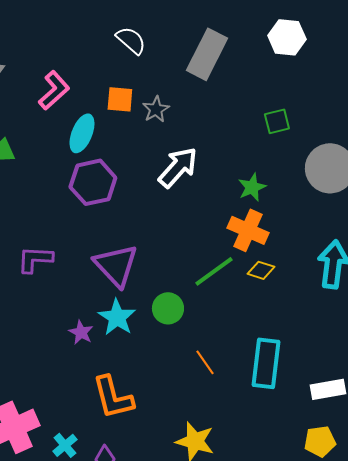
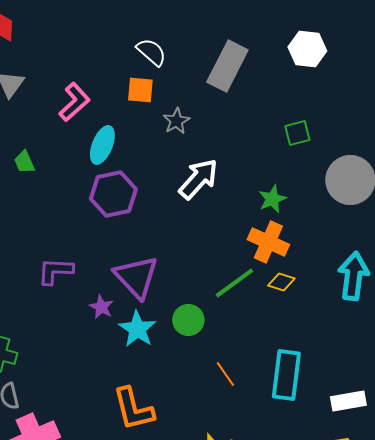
orange square: (120, 99) -> (140, 90), moved
purple star: (81, 332) -> (101, 307), moved

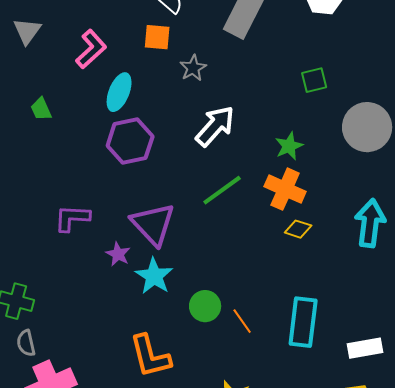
green line: (234, 283) -> (222, 190), moved
green circle: (188, 320) -> (205, 306), moved

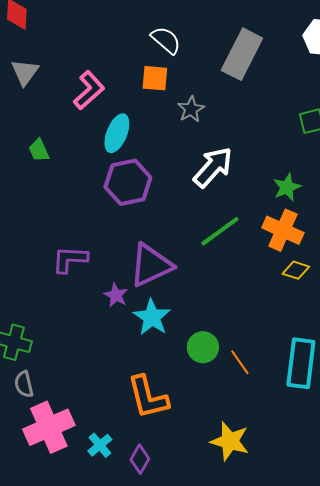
purple triangle: (153, 224) -> (151, 265), turned 48

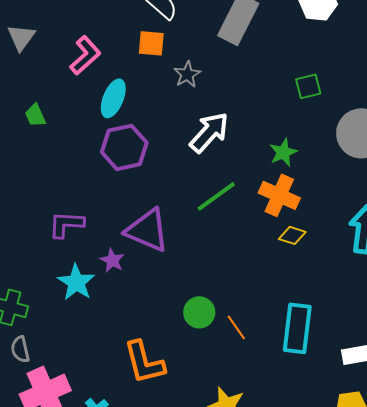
purple triangle: (151, 265) -> (147, 230), turned 48
cyan star: (152, 317) -> (76, 282), moved

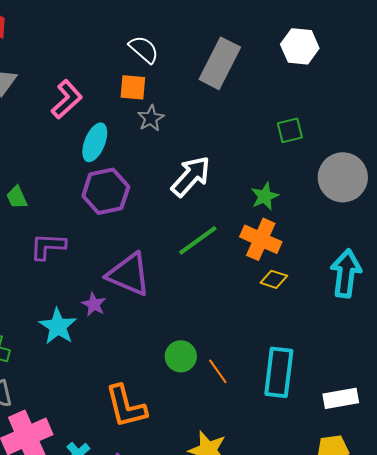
gray star: (187, 74) -> (151, 118), moved
green trapezoid: (35, 115) -> (17, 197), moved
purple L-shape: (66, 224) -> (48, 246), moved

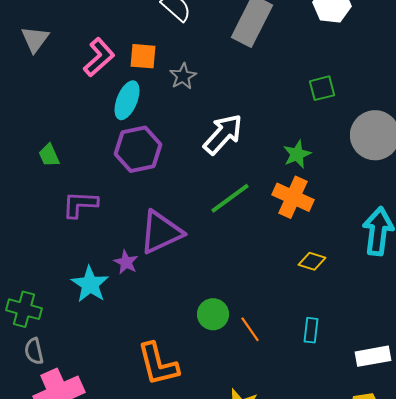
orange square: (133, 87) -> (143, 56), moved
purple triangle: (129, 274) -> (161, 232), turned -48
yellow diamond: (274, 279) -> (312, 261), moved
cyan rectangle: (279, 372) -> (311, 330), size x0.5

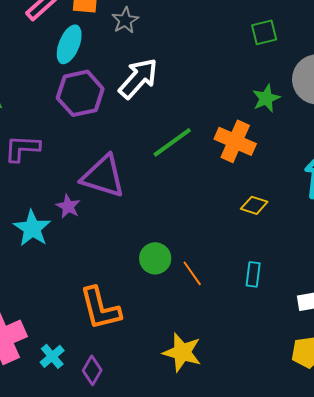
white arrow: (223, 134) -> (138, 78), moved
green star: (297, 154) -> (266, 98), moved
purple triangle: (161, 232) -> (103, 176), turned 42

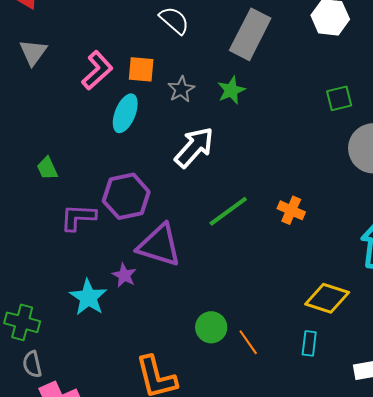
green square: (264, 32) -> (339, 98), moved
purple hexagon: (80, 93) -> (126, 196), moved
green star: (266, 98) -> (231, 90), moved
orange cross: (235, 141) -> (291, 210), size x0.7
yellow diamond: (254, 205) -> (327, 298), moved, size x1.6

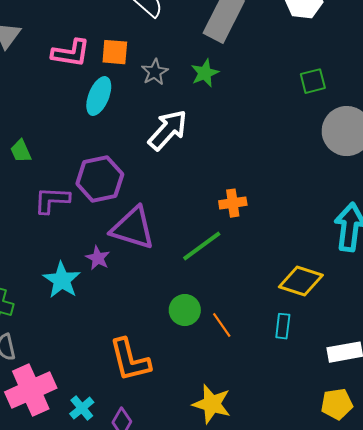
pink L-shape: (97, 70) -> (71, 53), turned 51
orange cross: (291, 210) -> (233, 203), moved, turned -32
green line: (228, 211) -> (202, 246), moved

